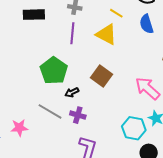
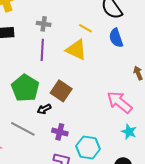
brown square: (101, 76) -> (61, 91), moved
purple cross: (78, 115) -> (60, 132), moved
cyan hexagon: (134, 128) -> (88, 147), moved

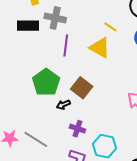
gray cross: (44, 24) -> (55, 18), moved, size x1.5
gray line: (23, 129) -> (36, 139), moved

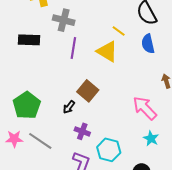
black rectangle: (28, 26) -> (29, 40), moved
green pentagon: (46, 82) -> (27, 105), moved
black arrow: (63, 105) -> (69, 107), turned -32

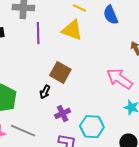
purple cross: (82, 131) -> (63, 113), turned -35

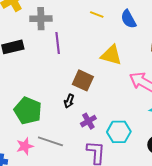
yellow triangle: (72, 30) -> (111, 55), moved

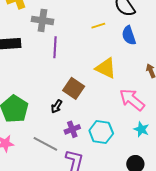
yellow line: (97, 15) -> (98, 26), turned -48
cyan hexagon: (119, 132) -> (101, 132), moved
gray line: (50, 141) -> (45, 144), moved

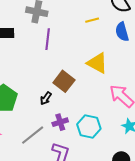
gray line: (45, 144) -> (33, 135), turned -70

